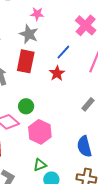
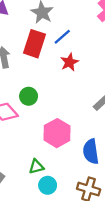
blue line: (63, 52) -> (62, 37), moved
pink hexagon: (40, 132) -> (57, 133), moved

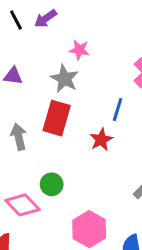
blue line: (62, 37) -> (118, 109), moved, turned -30

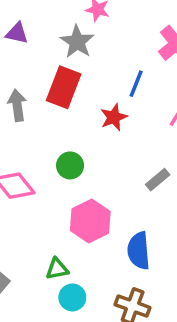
green circle: (52, 184) -> (70, 165), moved

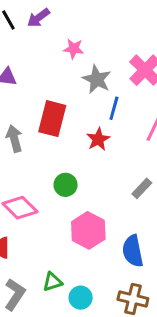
gray star: (77, 42) -> (97, 79), moved
green triangle: (57, 269) -> (52, 282), moved

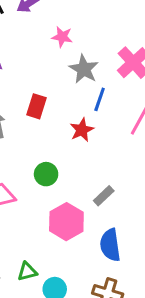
red rectangle: (52, 119) -> (37, 106), size x0.7
gray rectangle: (142, 188) -> (104, 196), moved

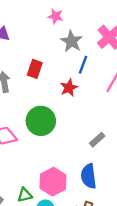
green circle: (46, 174) -> (41, 121), size x1.6
gray rectangle: (104, 196) -> (97, 140), moved
pink hexagon: (66, 222) -> (53, 182), moved

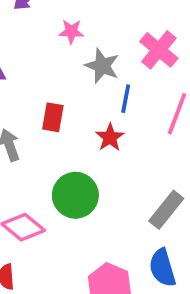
gray rectangle: (97, 140) -> (166, 210), size x1.5

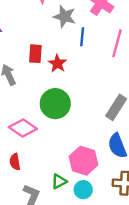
red star: (110, 137) -> (57, 63), moved

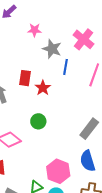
green circle: (55, 104) -> (38, 121), size x0.6

